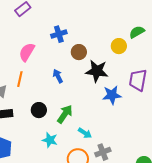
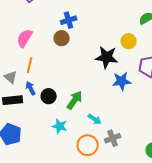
yellow circle: (119, 46) -> (129, 41), moved
pink semicircle: (27, 52) -> (25, 38), moved
brown circle: (79, 52) -> (62, 38), moved
blue arrow: (58, 76) -> (31, 88), moved

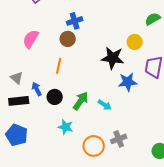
orange line: (30, 65) -> (59, 66), moved
cyan arrow: (95, 119) -> (105, 105), moved

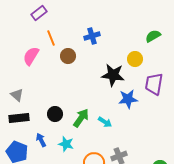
blue cross: (75, 21) -> (92, 36), moved
orange line: (59, 66) -> (51, 38), moved, turned -35
blue arrow: (37, 89) -> (41, 140), moved

